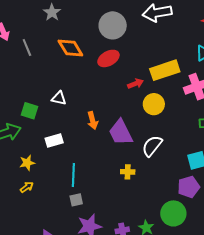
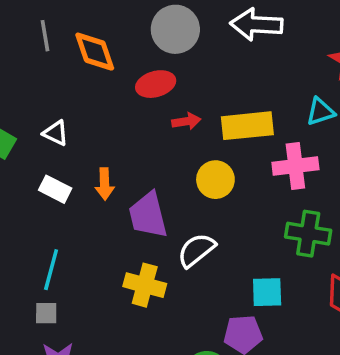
gray line: (27, 48) -> (45, 36), moved
red arrow: (136, 84) -> (186, 121), moved
white rectangle: (54, 140) -> (55, 189), moved, turned 30
yellow cross: (128, 172) -> (145, 285), size x1.6

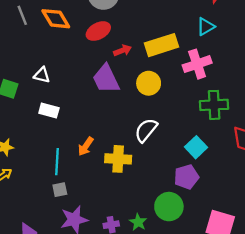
orange arrow: (105, 184) -> (86, 146), moved, turned 48
purple trapezoid: (148, 215) -> (106, 79), moved
cyan square: (267, 292) -> (196, 147), turned -30

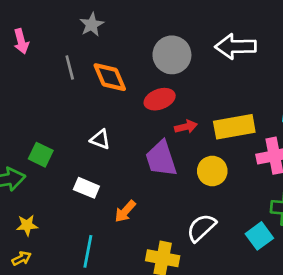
white triangle: (42, 75) -> (100, 139), moved
orange arrow: (86, 146) -> (125, 211), moved
cyan square: (196, 147) -> (259, 236), moved

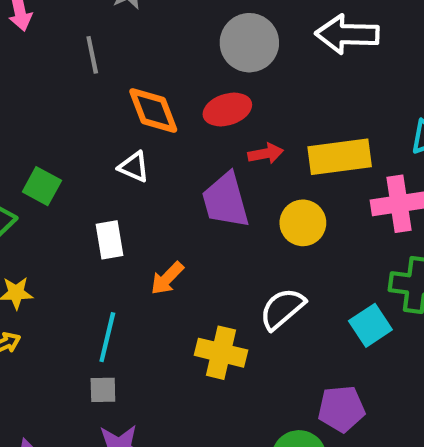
orange diamond: (110, 77) -> (153, 110), moved
white rectangle: (86, 188) -> (109, 240), turned 55

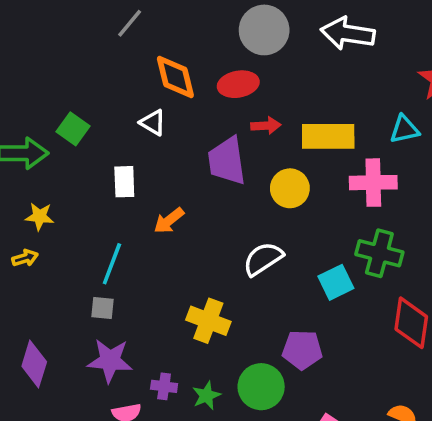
gray line: (92, 55) -> (130, 23), turned 44
yellow cross: (221, 353) -> (208, 321), moved

